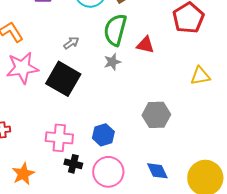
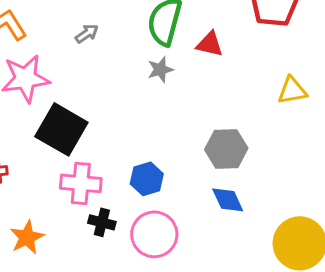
gray arrow: (71, 43) -> (87, 34), moved
black square: (63, 79) -> (61, 129), moved
blue diamond: (157, 171) -> (228, 200), moved

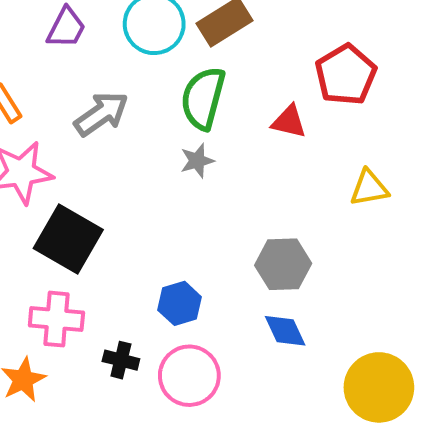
gray arrow: (87, 34) -> (101, 114), size x1.8
red triangle: (210, 44) -> (289, 122), moved
pink cross: (81, 183) -> (56, 319), moved

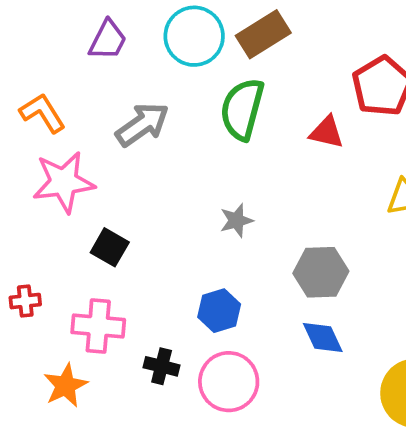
gray star: (197, 161) -> (236, 220), moved
black square: (68, 239) -> (110, 247), size x0.6

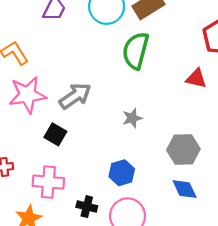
gray arrow: (142, 124) -> (75, 96), moved
red triangle: (327, 132) -> (196, 79), moved

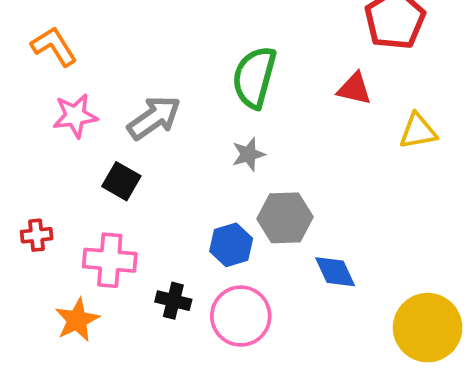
green semicircle: (136, 51) -> (254, 77), moved
pink star: (27, 95) -> (75, 116), size x0.7
gray hexagon: (183, 149) -> (285, 218), moved

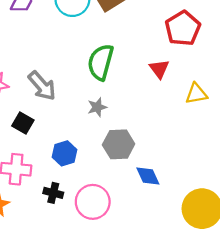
red triangle: (354, 89) -> (159, 69), turned 40
gray arrow: (154, 118) -> (42, 86), turned 84
blue hexagon: (231, 245) -> (65, 153), moved

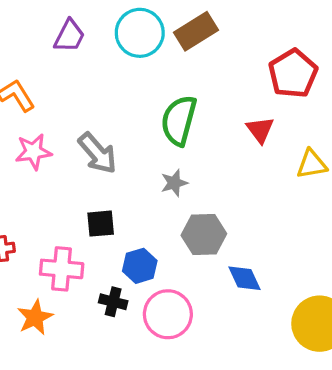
black square: (23, 123) -> (101, 224), moved, turned -35
blue hexagon: (65, 153) -> (140, 266), moved

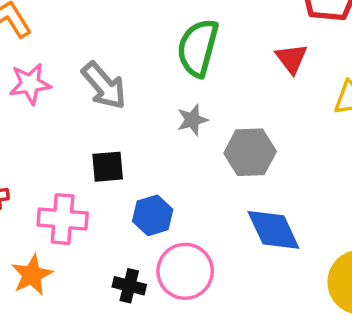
gray hexagon: (204, 235) -> (250, 152), moved
blue diamond: (244, 278) -> (273, 230), size x1.4
black cross: (113, 302) -> (129, 286), moved

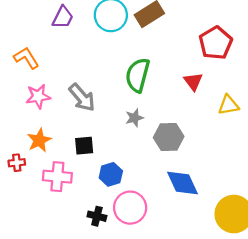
orange star: (32, 275) -> (39, 140), moved

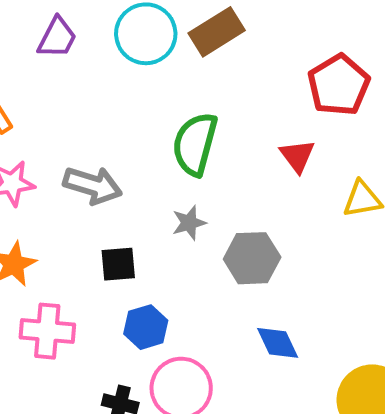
gray arrow: (82, 97) -> (93, 185), turned -32
black square: (84, 146) -> (118, 264), moved
blue diamond: (182, 183) -> (278, 343), size x0.7

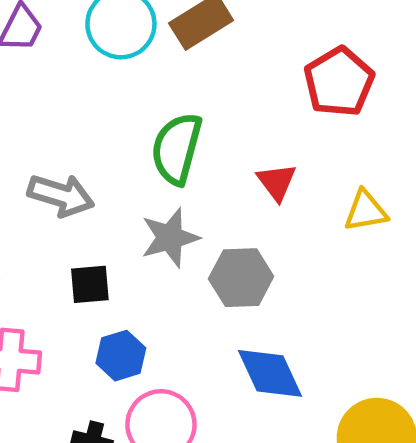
red triangle: (297, 156) -> (277, 182), moved
gray star: (189, 223) -> (170, 238), size x1.5
blue diamond: (278, 343) -> (270, 373), size x1.4

